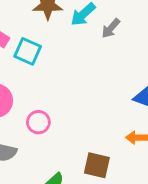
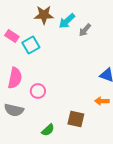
cyan square: (28, 51) -> (31, 45), turned 36

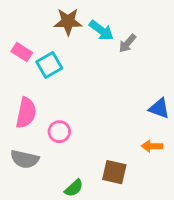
cyan arrow: (67, 21) -> (101, 30), turned -102

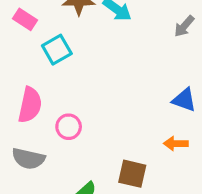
gray arrow: (127, 43) -> (184, 26), moved
pink rectangle: (22, 52) -> (25, 19), moved

